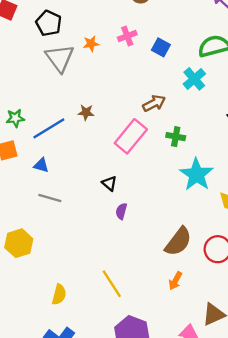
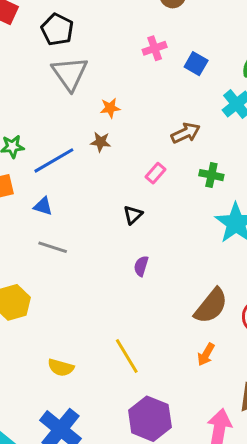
orange star: (91, 44) -> (110, 108), moved
pink rectangle: (131, 136) -> (156, 173), size x0.5
black triangle: (109, 183) -> (133, 215), moved, turned 35
yellow semicircle: (59, 294) -> (61, 368), turned 90

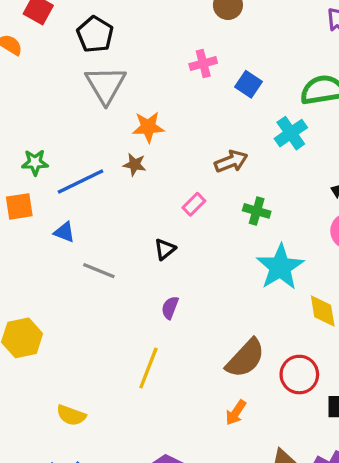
orange star: (110, 108) -> (148, 127), size x1.4
gray line: (53, 247) -> (99, 271), moved
yellow line: (127, 356) -> (148, 368), moved, turned 48

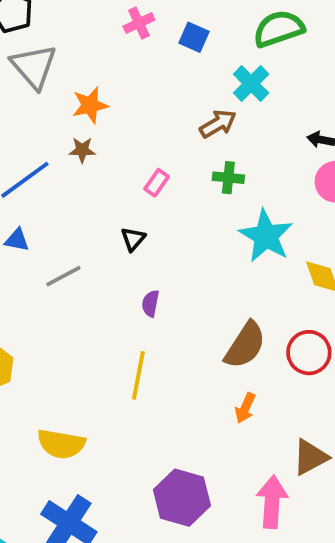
brown arrow: (231, 161) -> (218, 124), moved
gray line: (99, 271) -> (63, 276), turned -40
yellow semicircle: (71, 415) -> (61, 444), size x1.4

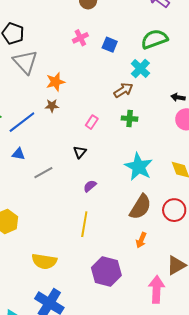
cyan star: (266, 236) -> (139, 167), moved
purple semicircle: (150, 303) -> (90, 186), turned 40
purple hexagon: (182, 498) -> (106, 271), moved

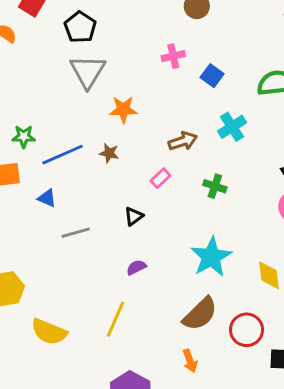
cyan cross: (140, 68) -> (232, 127), moved
brown arrow: (123, 90) -> (183, 141), moved
brown star: (52, 106) -> (109, 153), moved
orange arrow: (141, 240) -> (190, 361), turned -56
yellow semicircle: (44, 261) -> (49, 332), moved

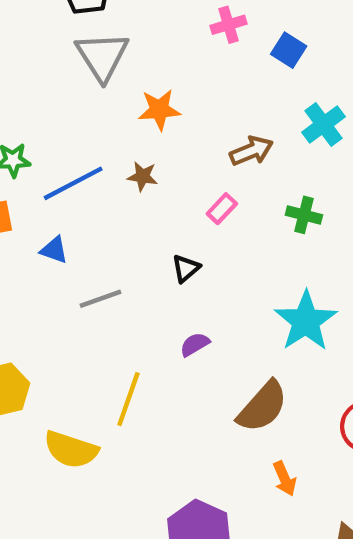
brown semicircle: (200, 314) -> (262, 407), moved
yellow line: (115, 319) -> (128, 399), moved

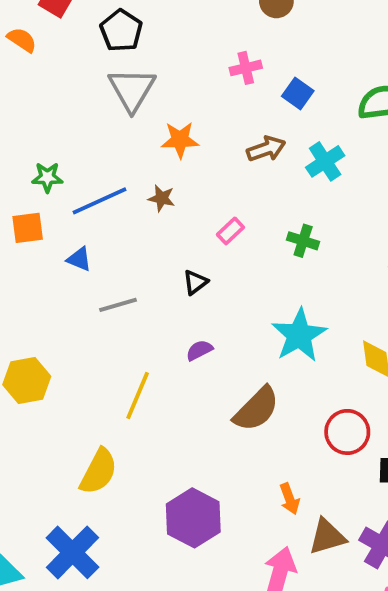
brown arrow: (251, 151) -> (266, 149), moved
yellow semicircle: (71, 450) -> (99, 471), moved, turned -84
orange arrow: (285, 479) -> (290, 499), moved

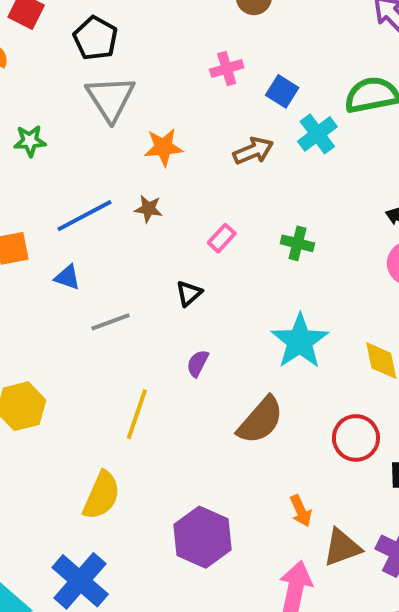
cyan cross: (325, 161) -> (317, 134), moved
green star: (47, 177) -> (30, 141), moved
purple semicircle: (199, 350) -> (198, 363), turned -32

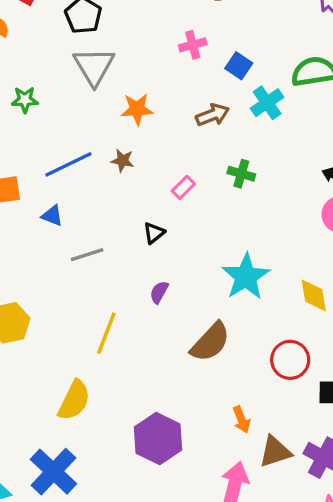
green cross: (297, 243) -> (241, 174), moved

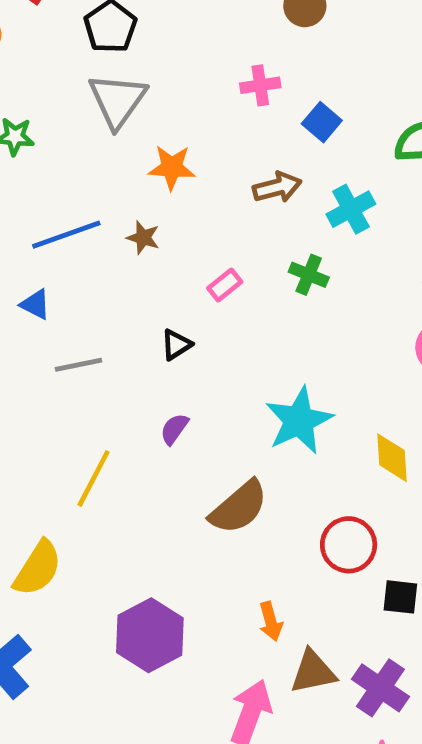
cyan cross: (267, 103) -> (351, 209), moved

